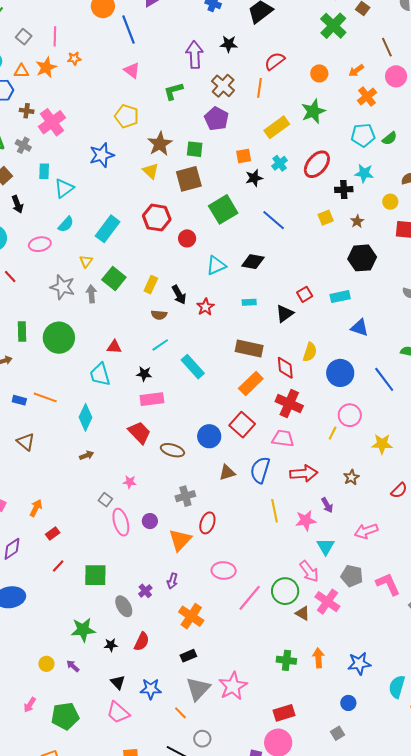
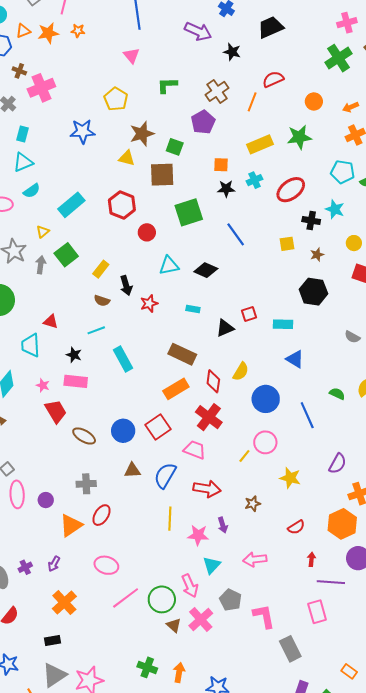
purple arrow: (195, 55) -> (198, 31), moved, turned 104
orange triangle: (21, 71) -> (23, 31), turned -35
yellow triangle: (151, 171) -> (127, 158), turned -42
cyan triangle: (64, 188) -> (23, 162), moved
pink star: (130, 482) -> (43, 385), moved

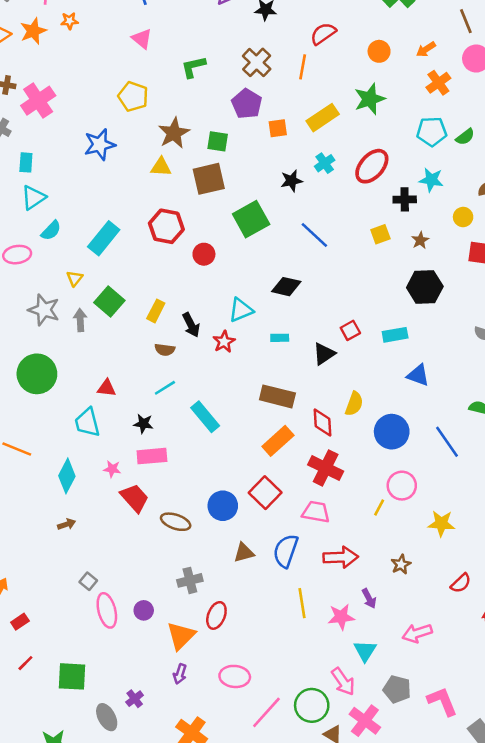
orange square: (221, 165) -> (278, 128), moved
cyan triangle: (169, 266) -> (241, 310), moved
purple arrow: (54, 564) -> (180, 674), moved

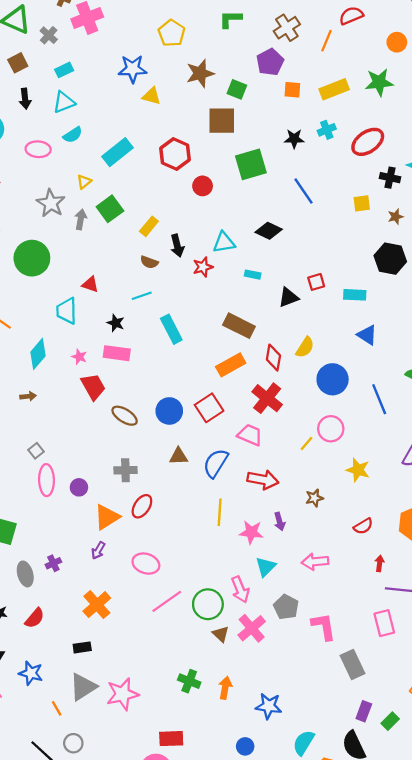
cyan rectangle: (26, 162) -> (64, 70), turned 48
yellow triangle: (161, 167) -> (152, 96), moved

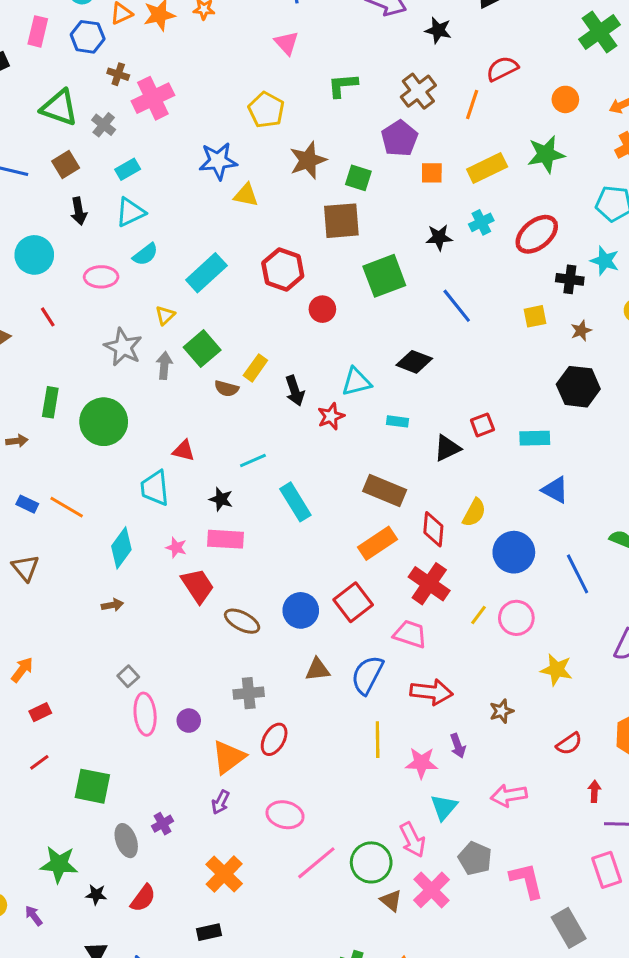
brown semicircle: (149, 262) -> (226, 389), moved
yellow line: (307, 444) -> (479, 615), moved

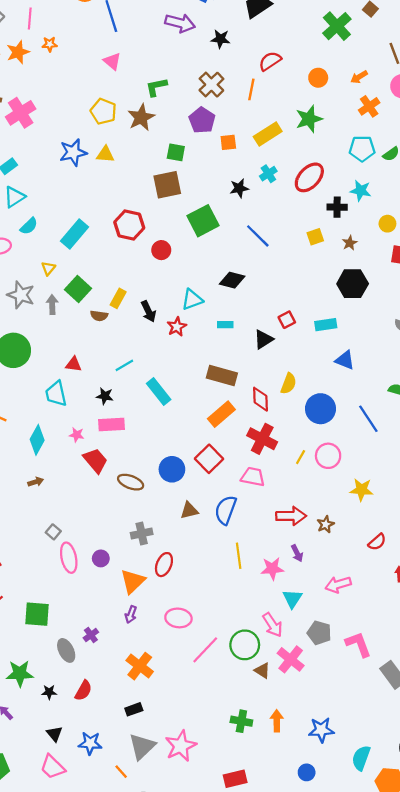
brown star: (308, 160) -> (141, 117), moved
yellow triangle: (246, 195) -> (105, 154), moved
red arrow: (431, 692) -> (291, 516), moved

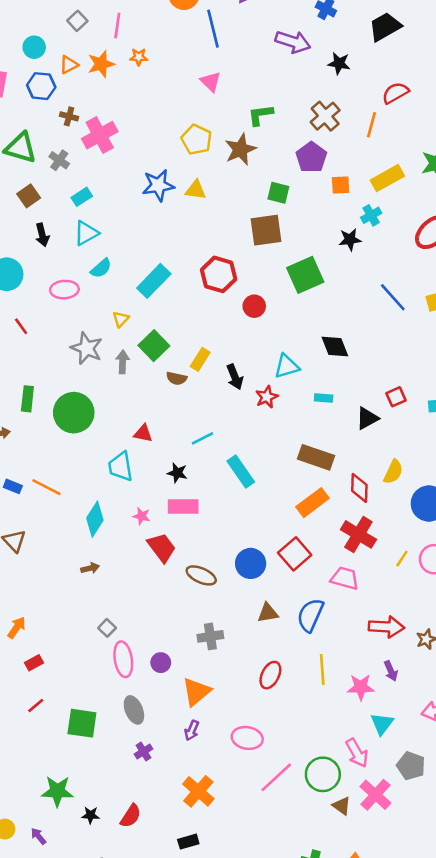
cyan cross: (268, 174) -> (371, 215), moved
blue line: (258, 236) -> (393, 297), moved
black diamond: (232, 280) -> (335, 347), turned 50
red ellipse: (164, 565) -> (270, 675), moved
gray ellipse: (66, 650) -> (134, 710), moved

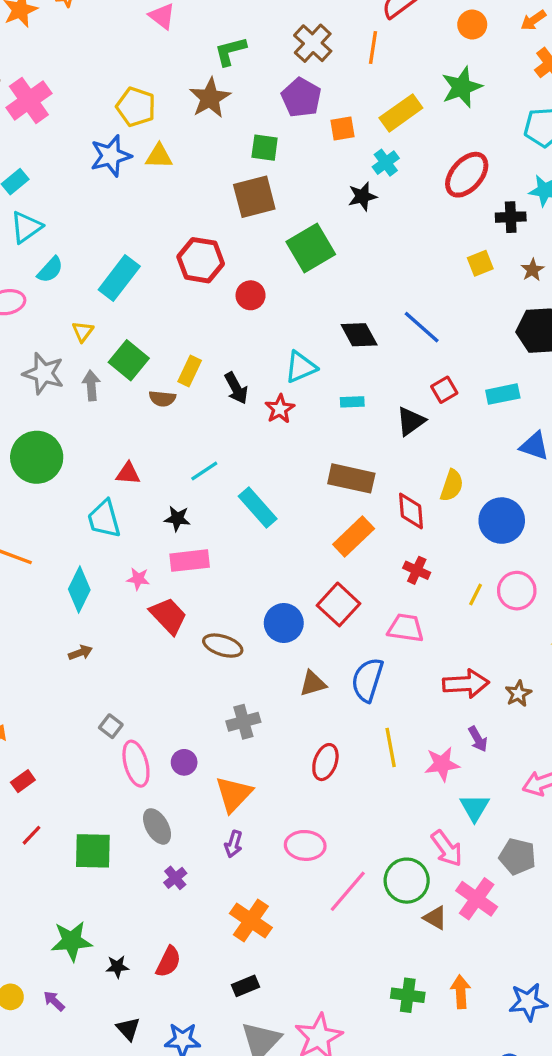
yellow pentagon: (197, 140) -> (136, 107), moved
blue line: (393, 297) -> (422, 327), moved
red cross: (358, 534) -> (417, 570), size x0.6

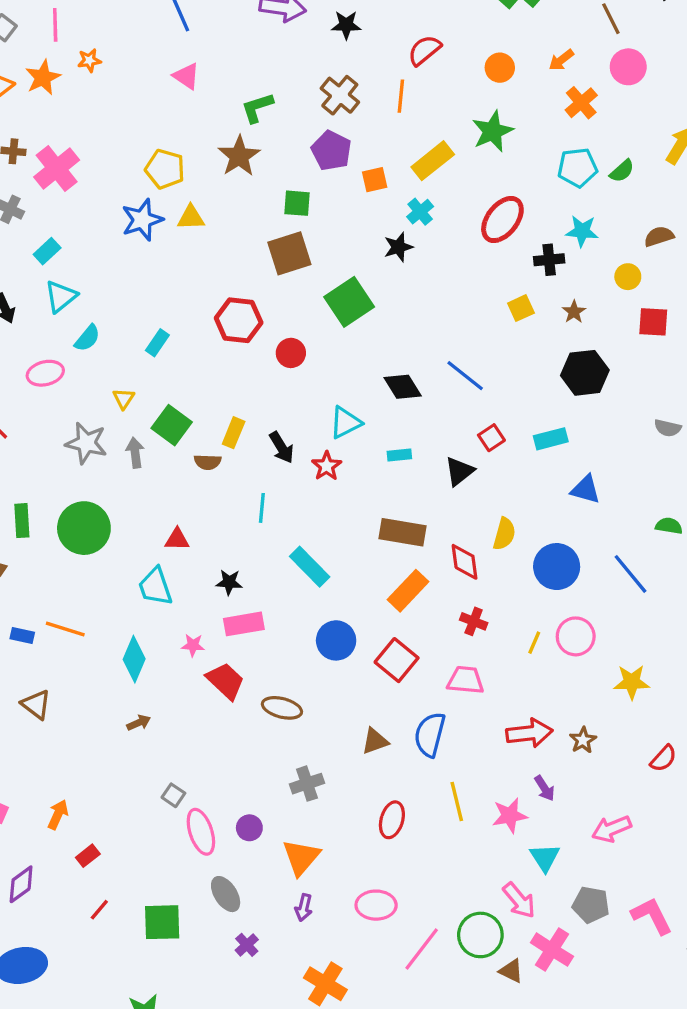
cyan rectangle: (119, 278) -> (157, 343), size x0.6
cyan line: (204, 471) -> (262, 508), moved, turned -48
blue circle: (284, 623) -> (336, 640), moved

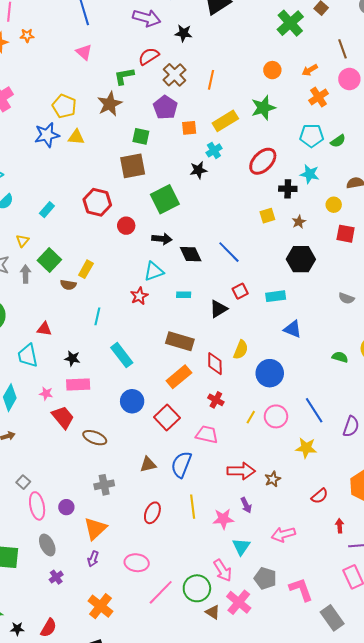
red semicircle: (424, 50) -> (149, 56), moved
black arrow: (281, 447) -> (162, 239), moved, turned -60
blue line: (630, 574) -> (314, 410), moved

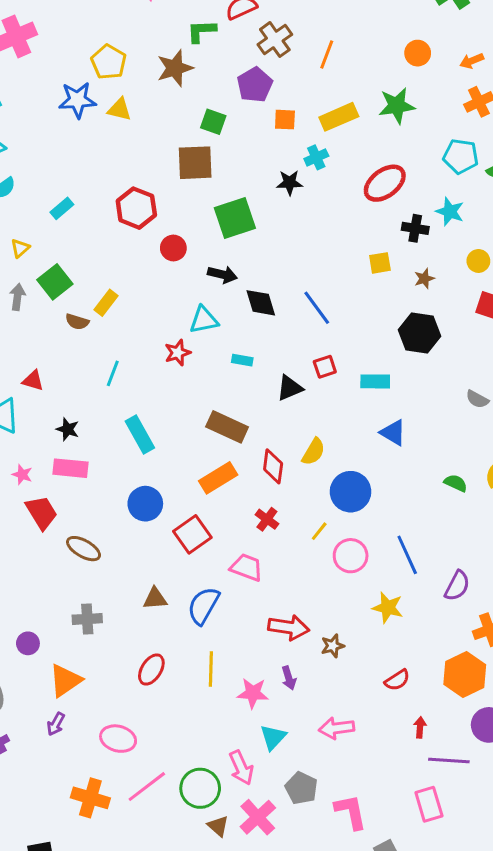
yellow line: (251, 417) -> (319, 531), moved
orange cross: (100, 606) -> (90, 798), moved, turned -30

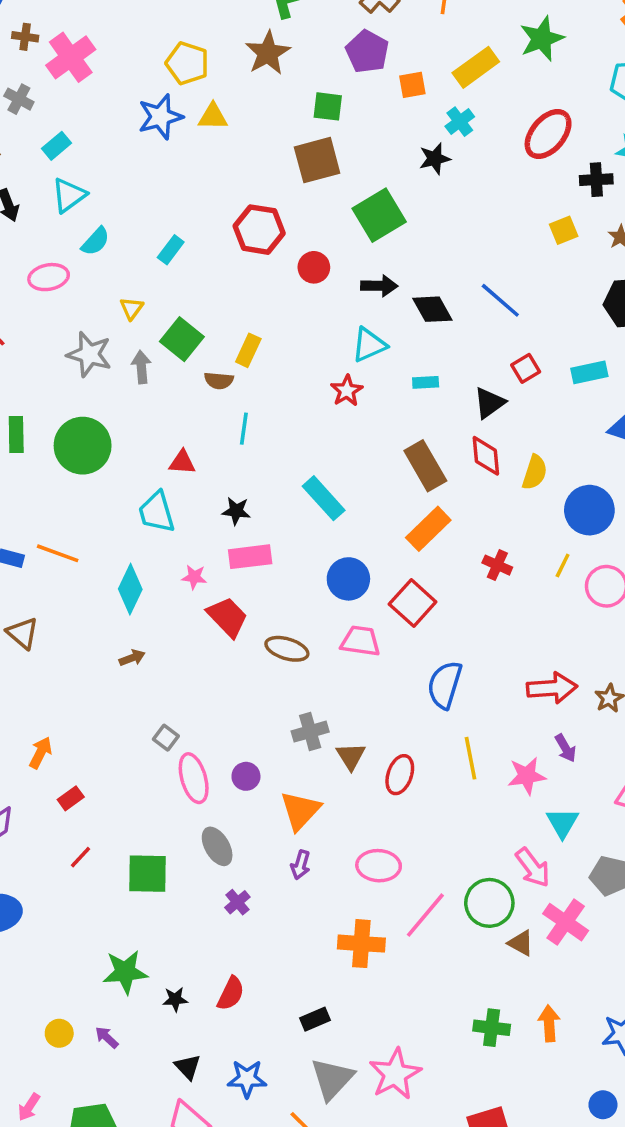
cyan line: (113, 373) -> (244, 429), moved
brown rectangle: (227, 427) -> (425, 466), turned 48
red diamond: (273, 466) -> (486, 456), moved
pink trapezoid: (247, 567) -> (360, 641), moved
brown triangle: (155, 599) -> (351, 756), moved, turned -45

